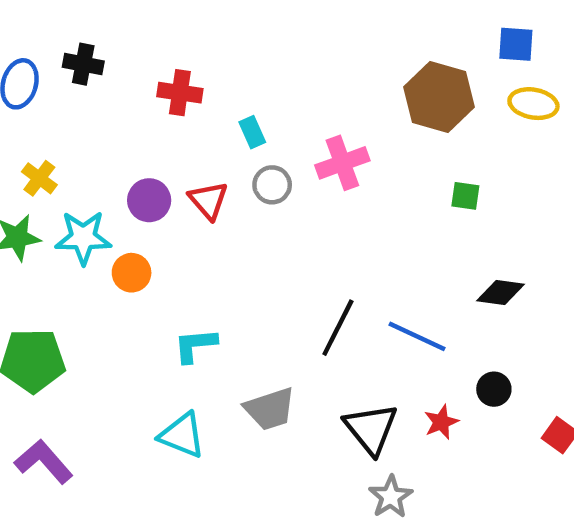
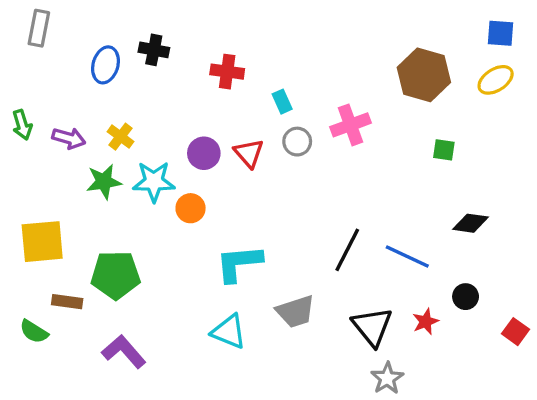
blue square: (516, 44) -> (501, 33), moved
yellow ellipse: (533, 104) -> (496, 80), turned -42
cyan L-shape: (195, 345) -> (239, 263), size x1.4

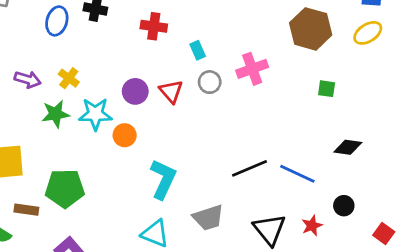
black line: (347, 250) -> (250, 168), turned 40
cyan L-shape: (239, 263) -> (163, 179), turned 120

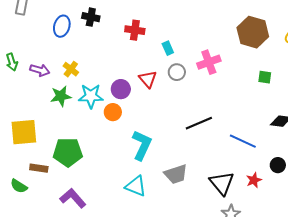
purple circle: (135, 91) -> (121, 89), moved
black line: (250, 168) -> (199, 123), moved

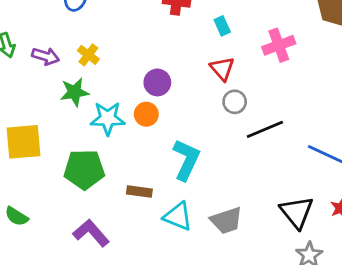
gray circle: (177, 72) -> (235, 102), moved
red triangle: (148, 79) -> (222, 69), moved
cyan star: (91, 96) -> (108, 118), moved
brown rectangle: (39, 168) -> (139, 191), moved
gray trapezoid: (176, 174) -> (226, 220), moved

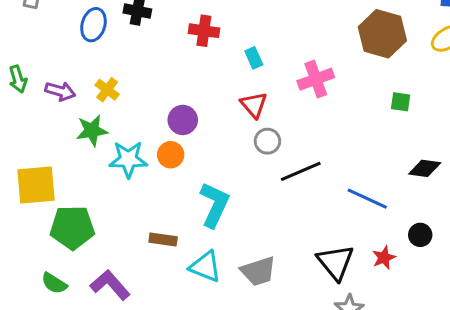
green pentagon: (84, 169) -> (72, 227), moved
green semicircle: (17, 216) -> (54, 283), moved

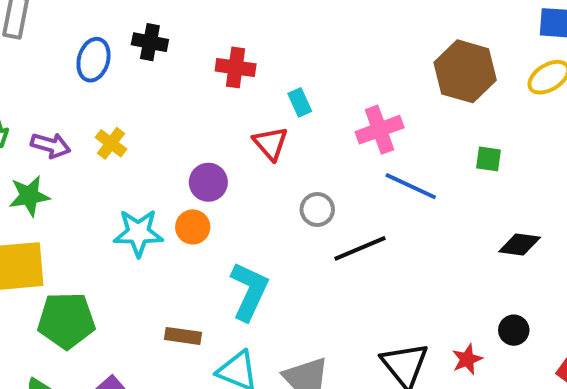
red triangle: (254, 105) -> (271, 143), moved
green star: (92, 131) -> (29, 196), moved
blue line: (367, 199) -> (411, 186), moved

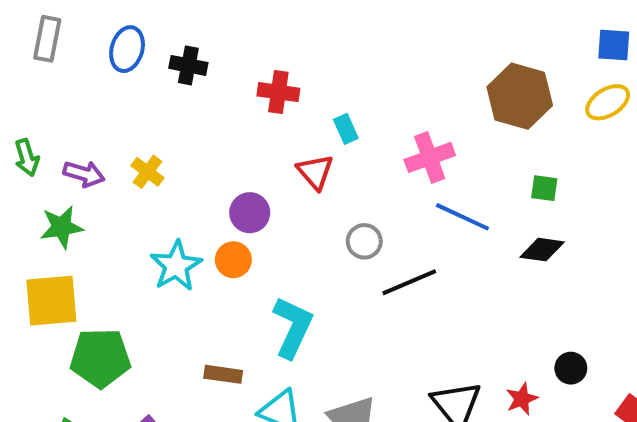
blue ellipse: (94, 60) -> (127, 49), moved
cyan star: (138, 233) -> (176, 266), turned -30
black diamond: (520, 245) -> (542, 250), moved

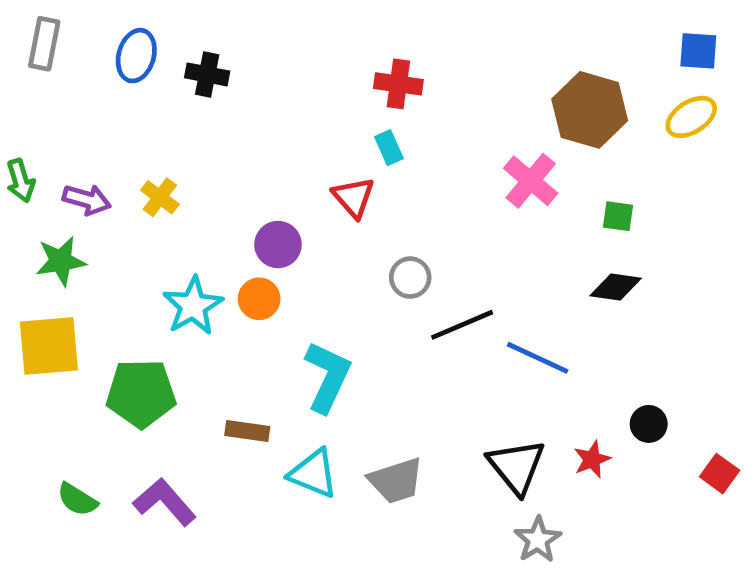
red cross: (278, 92) -> (398, 84), moved
pink cross: (430, 157) -> (531, 181), moved, turned -30
blue line: (462, 217) -> (538, 358), moved
green pentagon: (100, 358) -> (141, 393), moved

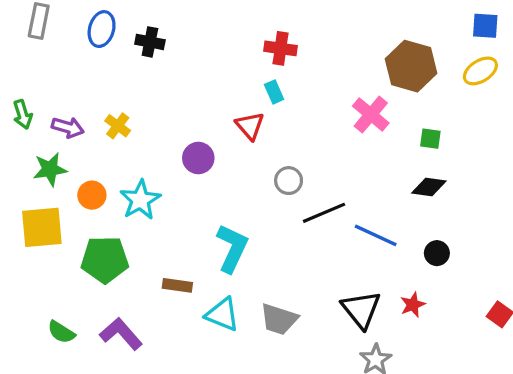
orange circle: (259, 299) -> (92, 195), moved
black circle: (649, 424) -> (437, 253), moved
gray trapezoid: (396, 481) -> (279, 319), turned 36

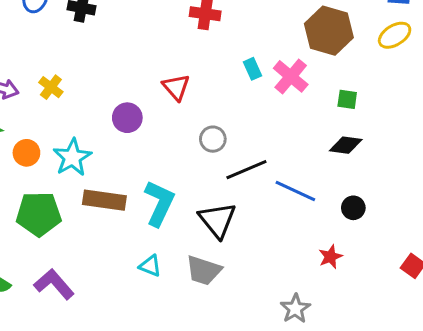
cyan rectangle: (274, 92) -> (253, 69), moved
brown rectangle: (177, 285) -> (104, 200), moved, size x1.5
black triangle: (361, 310) -> (217, 220), moved
cyan triangle: (222, 314) -> (150, 266), size x0.7

